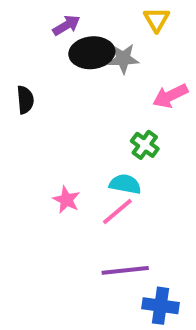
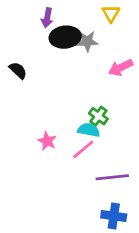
purple arrow: (66, 25) -> (47, 18), turned 132
black semicircle: (25, 100) -> (18, 70), turned -42
green cross: (145, 145) -> (98, 116), moved
purple line: (125, 270) -> (112, 177), moved

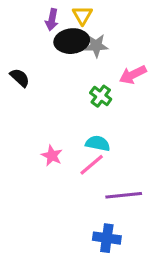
yellow triangle: (111, 14) -> (82, 15), moved
green cross: (98, 116) -> (101, 96), moved
blue cross: (114, 216) -> (107, 238), moved

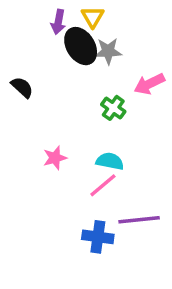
black ellipse: (72, 41) -> (81, 46), turned 64
pink star: (52, 156) -> (55, 158), moved, turned 30
blue cross: (107, 238) -> (98, 237), moved

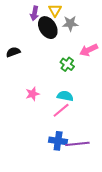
gray star: (108, 51) -> (70, 23), moved
black semicircle: (22, 87) -> (13, 52), turned -64
purple line: (139, 220) -> (77, 144), moved

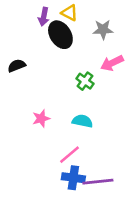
yellow triangle: (55, 10) -> (69, 13), turned -32
gray star: (70, 23) -> (103, 30), moved
pink line: (61, 110) -> (69, 155), moved

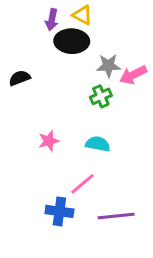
gray star: (103, 30) -> (109, 66), moved
black ellipse: (60, 35) -> (72, 41), turned -56
green cross: (85, 81) -> (101, 96), turned 30
blue cross: (73, 178) -> (59, 211), moved

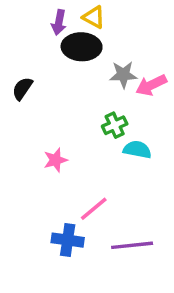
black semicircle: (20, 78) -> (22, 89), turned -35
green cross: (101, 96) -> (115, 125), moved
cyan semicircle: (98, 144) -> (137, 150), moved

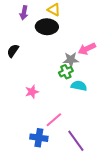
purple arrow: (59, 22) -> (24, 13), moved
gray star: (123, 75) -> (71, 60), moved
purple line: (132, 245) -> (76, 141), turned 60

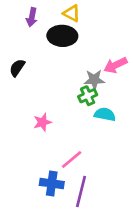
purple line: (76, 141) -> (81, 191), moved, turned 50

